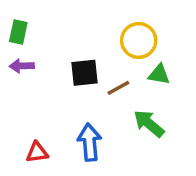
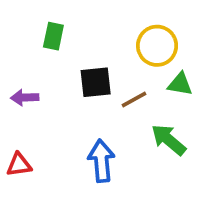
green rectangle: (18, 32) -> (53, 36), moved
purple arrow: (22, 66) -> (25, 98), moved
red triangle: (37, 152) -> (19, 165), moved

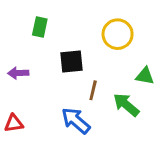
green triangle: (180, 84) -> (145, 76), moved
brown line: (134, 99) -> (93, 90), moved, turned -48
blue arrow: (101, 161) -> (76, 121), turned -44

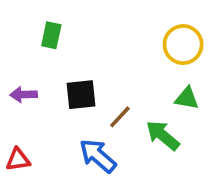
yellow circle: (118, 34) -> (183, 45), moved
black square: (71, 62) -> (81, 95), moved
brown line: (93, 90) -> (120, 117), turned 30

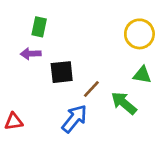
purple arrow: (24, 95) -> (31, 54), moved
blue arrow: (98, 156) -> (74, 119), turned 88

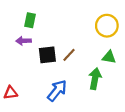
brown line: (91, 89) -> (69, 55), moved
green arrow: (124, 103) -> (95, 79), turned 60

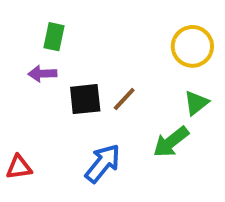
green triangle: (109, 57) -> (196, 103), turned -48
green arrow: (95, 79) -> (171, 142), turned -138

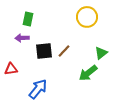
yellow circle: (192, 46) -> (87, 17), moved
blue arrow: (103, 163) -> (38, 89), moved
red triangle: (19, 167) -> (11, 69), moved

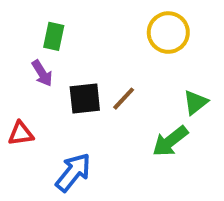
purple arrow: (22, 38) -> (42, 73), turned -120

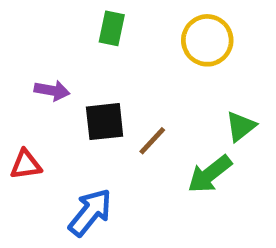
green rectangle: (54, 36) -> (112, 28), moved
purple arrow: (42, 73) -> (52, 91), turned -48
brown line: (124, 99) -> (152, 141), moved

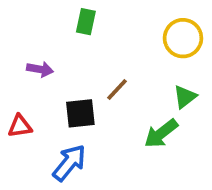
yellow circle: (207, 40) -> (183, 38), moved
black square: (105, 122) -> (80, 113), moved
brown line: (152, 141) -> (117, 89), moved

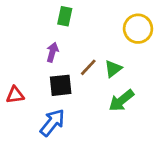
purple arrow: (40, 69) -> (52, 52), moved, turned -84
green triangle: (185, 97) -> (113, 69), moved

